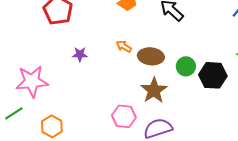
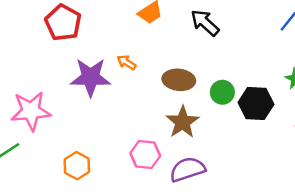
orange arrow: (124, 46) -> (127, 62), moved
purple star: (80, 54) -> (91, 77), size x2.0
orange hexagon: (52, 126) -> (77, 166), moved

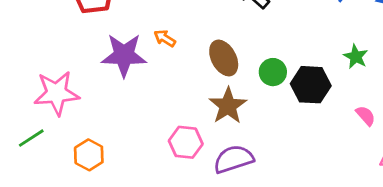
brown ellipse: (179, 80) -> (224, 58), turned 56
orange hexagon: (77, 166) -> (89, 155), moved

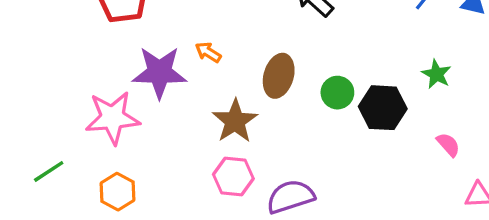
brown ellipse: (224, 58) -> (279, 76), turned 44
pink star: (57, 93) -> (112, 118), moved
brown star: (228, 106) -> (235, 121), moved

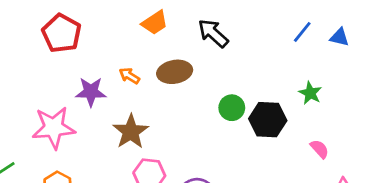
purple star: (159, 72) -> (91, 92), size x0.7
brown ellipse: (279, 76) -> (175, 72), moved, turned 64
brown star: (235, 121) -> (131, 132), moved

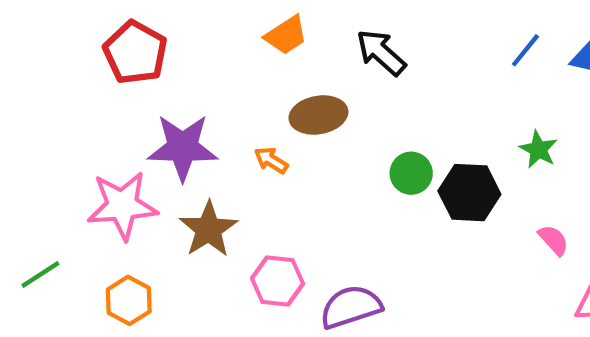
orange arrow: (129, 76) -> (271, 160), moved
purple star: (91, 92) -> (183, 147), size x1.4
brown star: (131, 132) -> (209, 229), moved

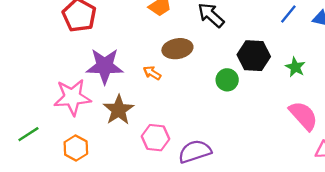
black hexagon: (469, 193) -> (254, 56), moved
pink semicircle: (553, 240) -> (303, 116), size x1.8

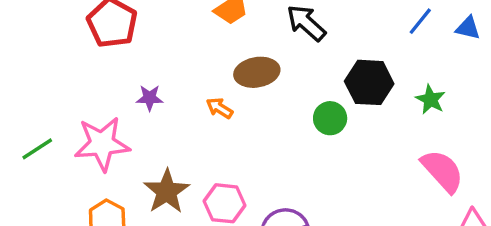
purple star: (105, 66) -> (150, 98), size x0.5
brown star: (119, 110) -> (167, 191), moved
green line: (28, 134) -> (37, 149), moved

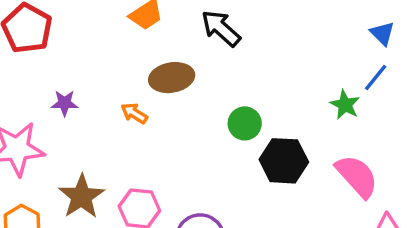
blue line: (420, 21) -> (376, 78), moved
blue triangle: (468, 28) -> (382, 33), turned 32
black hexagon: (369, 82) -> (284, 161), moved

